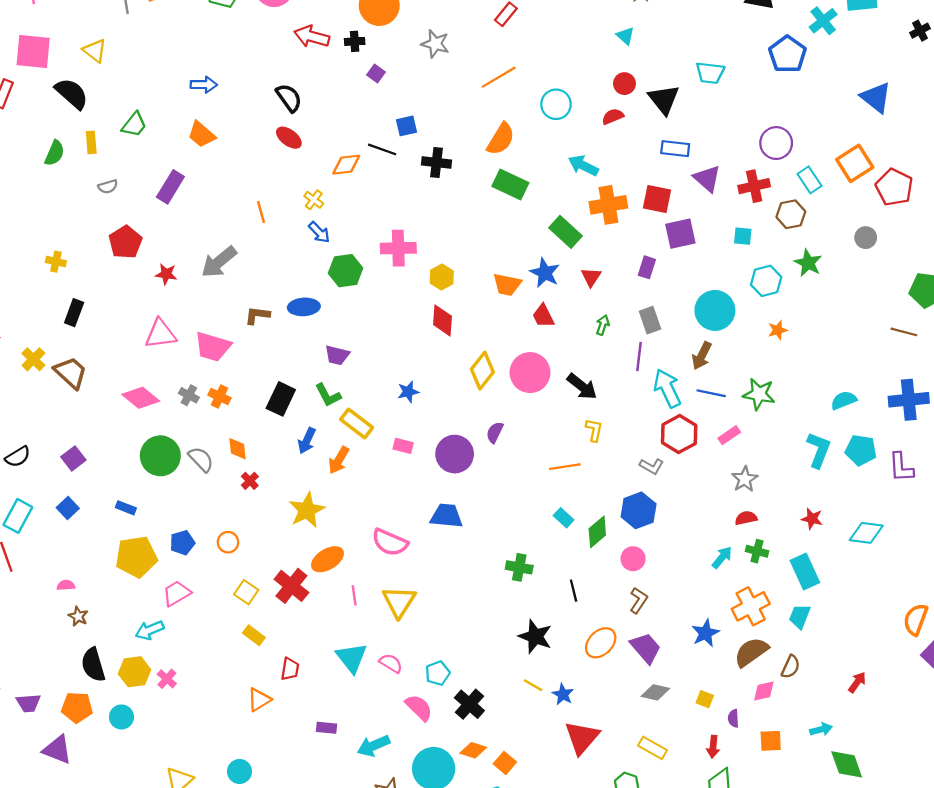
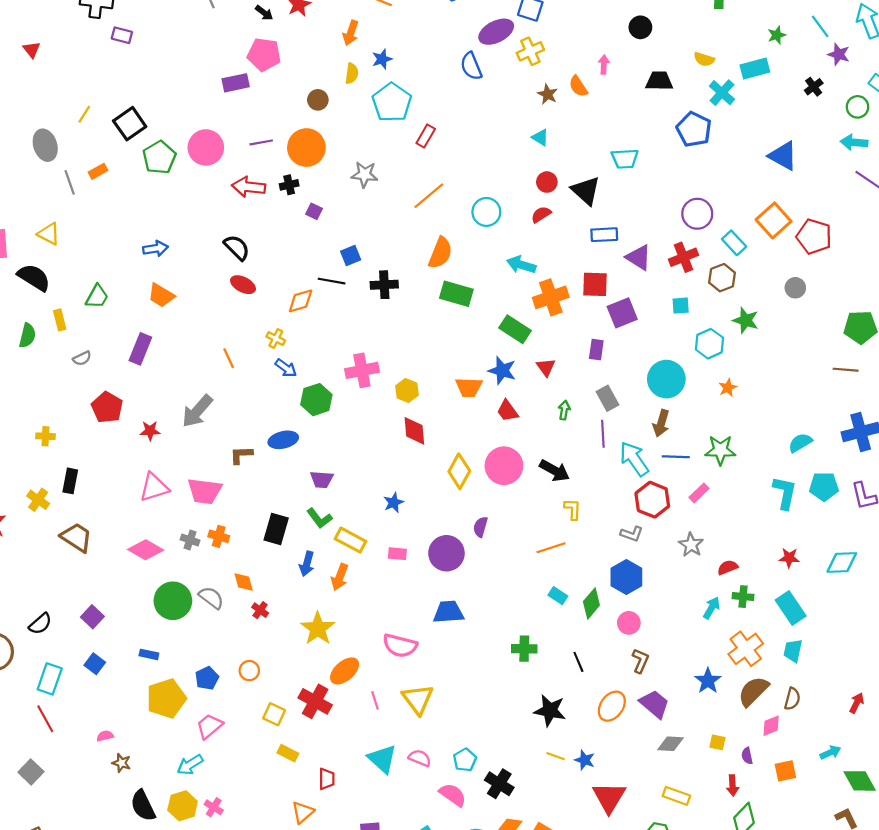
yellow cross: (33, 359) -> (38, 500), moved
gray star: (745, 479) -> (691, 545), moved

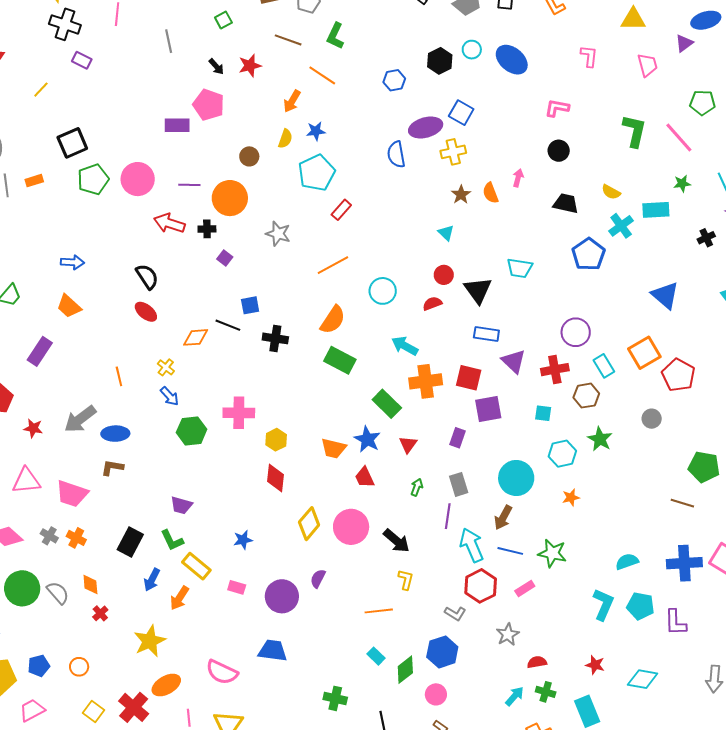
yellow line: (84, 114) -> (41, 90), moved
blue ellipse: (283, 440) -> (115, 434), moved

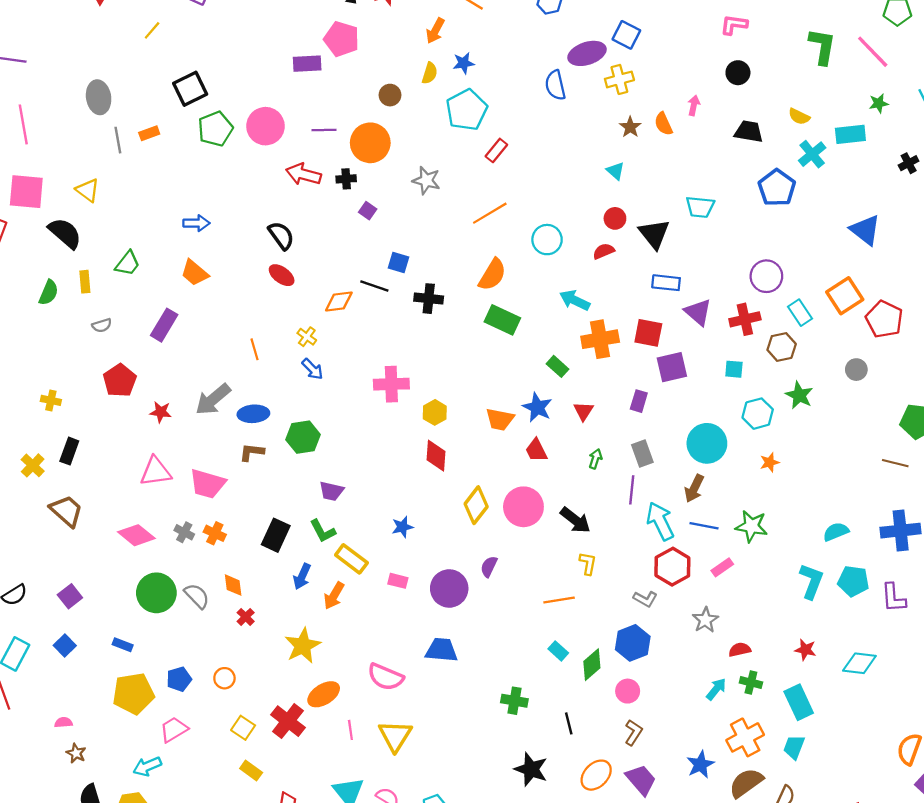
blue square: (250, 305) -> (398, 262), turned 30
green rectangle: (387, 404) -> (557, 366), size x0.7
green hexagon: (192, 431) -> (303, 437), moved

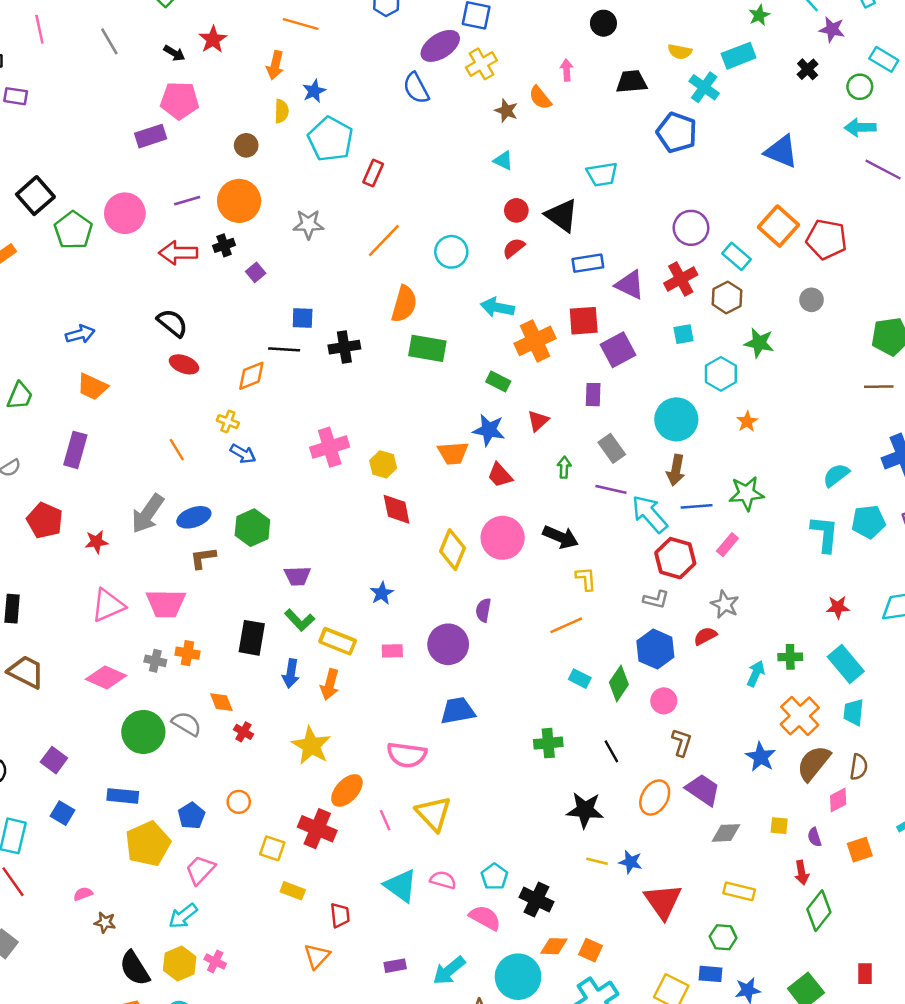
purple square: (368, 211) -> (256, 272), turned 30
red triangle: (583, 411) -> (538, 421), turned 30
purple line: (632, 490) -> (611, 489), turned -68
blue rectangle: (123, 645) -> (123, 796), size x1.4
red semicircle: (740, 650) -> (705, 636), moved

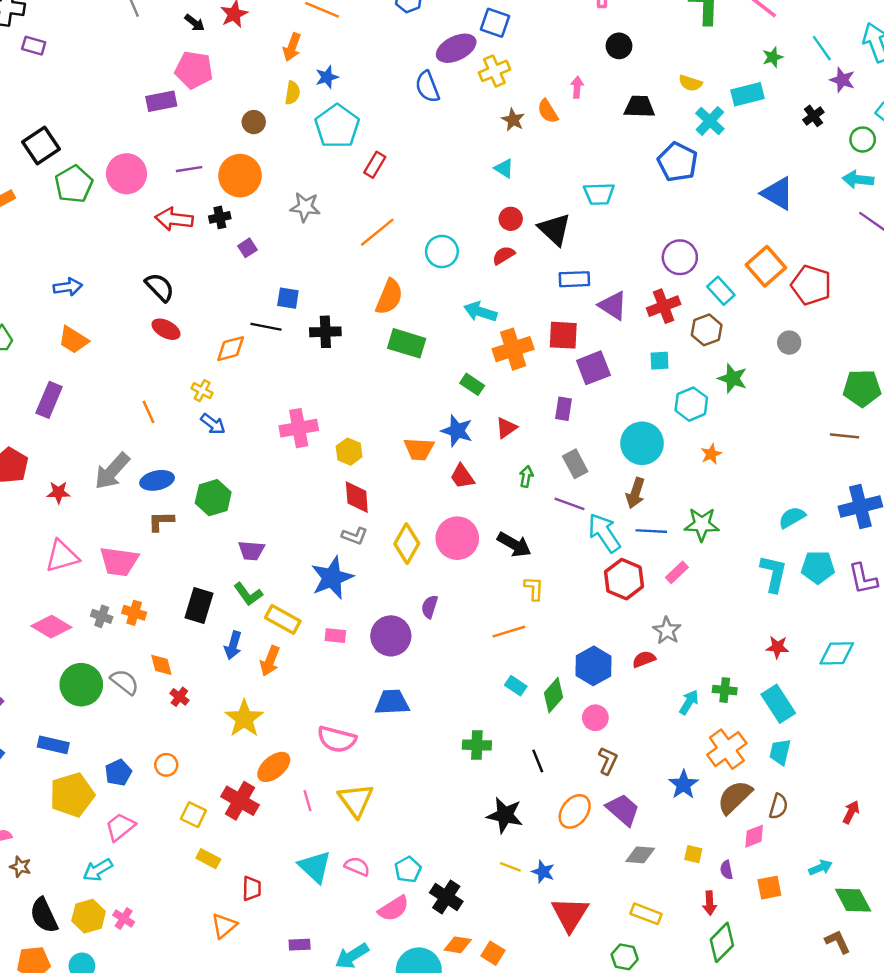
blue star: (382, 593) -> (332, 578), size x1.8
gray L-shape: (656, 599) -> (355, 536), moved
pink semicircle: (485, 918) -> (394, 909), turned 112

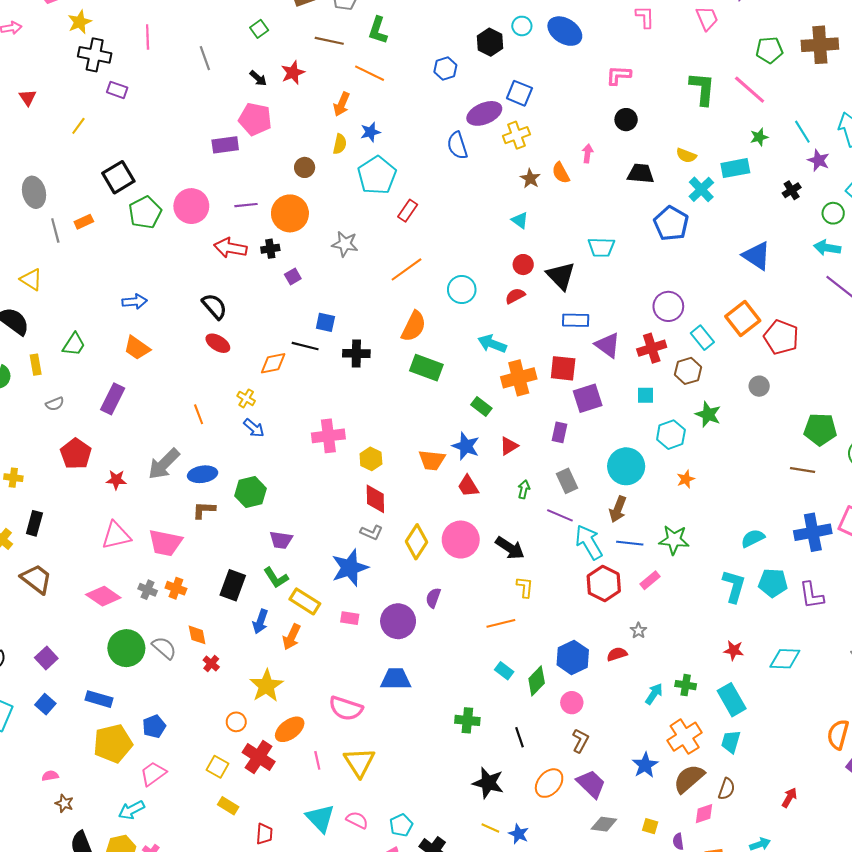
gray star: (667, 631) -> (638, 630), size x0.7
orange circle: (166, 765) -> (236, 722), moved

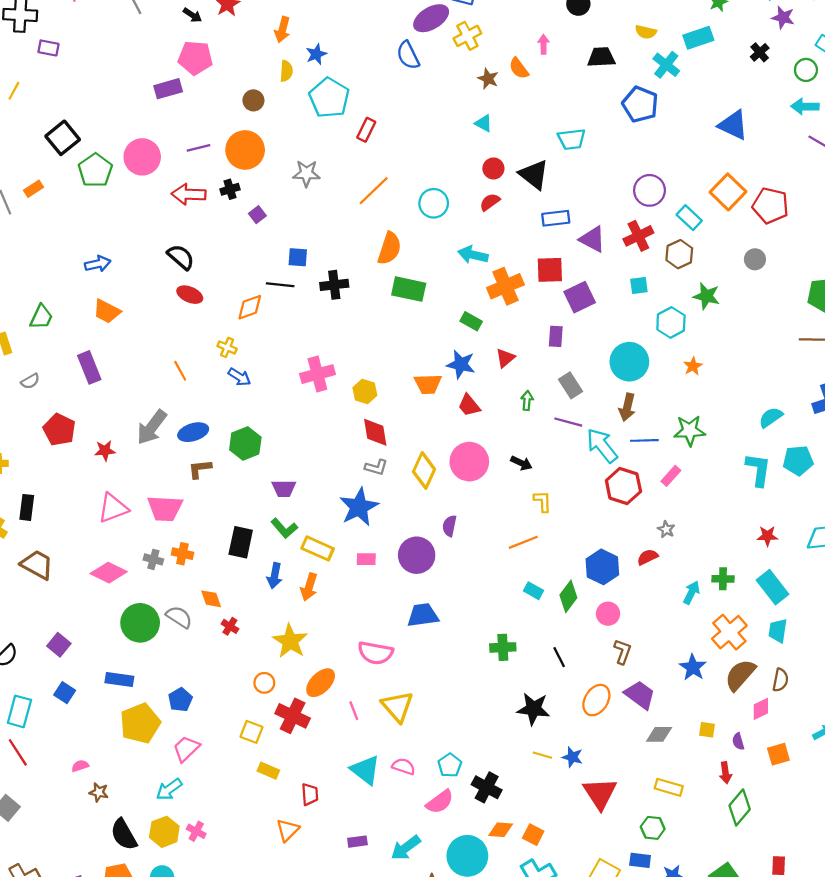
purple rectangle: (113, 399) -> (89, 367), turned -40
black arrow: (510, 548) -> (521, 463), size x0.7

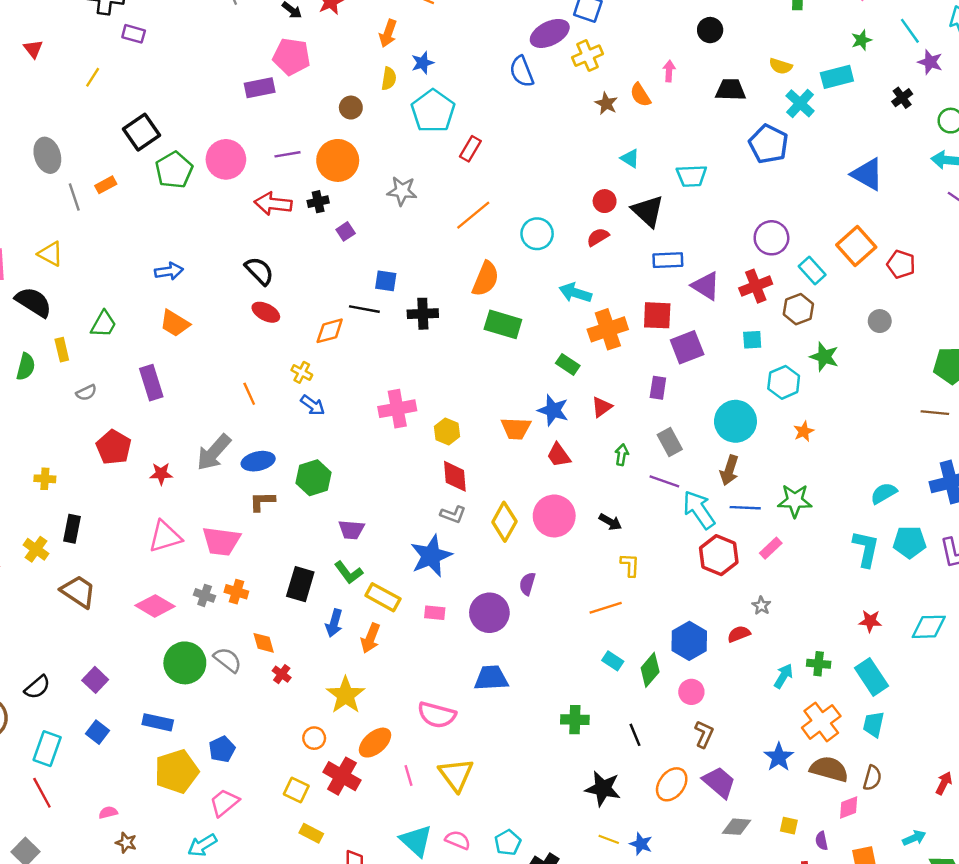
cyan triangle: (484, 123) -> (630, 158), moved
red pentagon: (771, 206) -> (901, 264), size x0.7
brown semicircle: (740, 675) -> (829, 769), turned 60

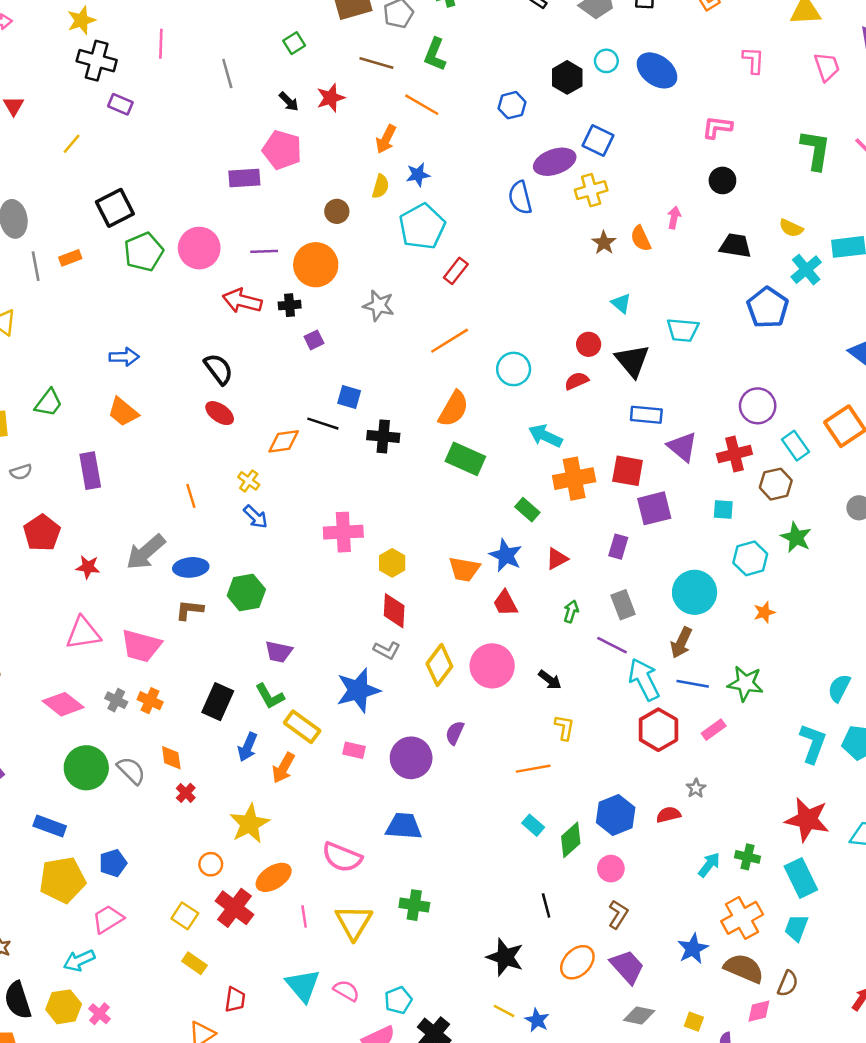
cyan semicircle: (884, 493) -> (839, 688), turned -40
red star: (870, 621) -> (807, 820), size x1.8
green cross: (575, 720) -> (414, 905), moved

